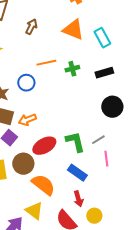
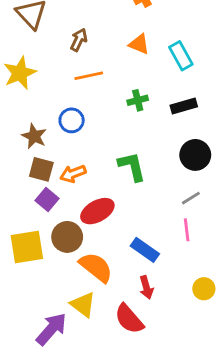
orange triangle: (73, 30) -> (139, 44), size x0.7
orange line: (46, 63) -> (89, 76), moved
gray line: (98, 140) -> (191, 198), moved
green L-shape: (75, 142) -> (132, 166), moved
yellow circle: (94, 216) -> (204, 289), moved

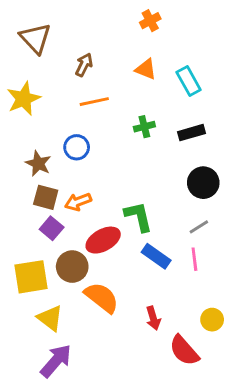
green L-shape: (132, 166) -> (138, 216), moved
blue rectangle: (145, 250) -> (156, 256), moved
yellow triangle: (83, 305) -> (50, 318), moved
red semicircle: (129, 319) -> (184, 351), moved

